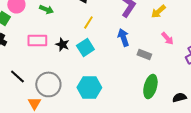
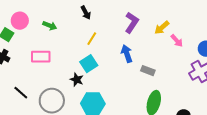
pink arrow: (167, 38) -> (177, 41), moved
black star: (62, 44) -> (77, 80), moved

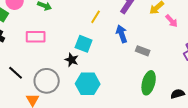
yellow line: (92, 39) -> (96, 17), moved
cyan square: (89, 64) -> (84, 44), turned -36

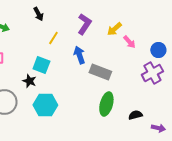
gray rectangle: (143, 51) -> (100, 72), size x1.5

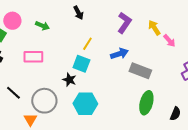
yellow arrow: (114, 29) -> (154, 28), turned 98
yellow line: (53, 38) -> (87, 44), moved
blue arrow: (79, 55) -> (119, 54), turned 90
black semicircle: (135, 115) -> (175, 114), turned 128

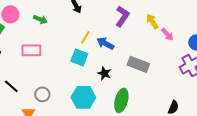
blue arrow: (119, 54) -> (105, 43), moved, turned -132
black star: (69, 80) -> (104, 73), moved
gray circle: (44, 101) -> (42, 94), size x0.6
green ellipse: (146, 103) -> (121, 100), moved

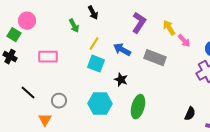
green arrow: (40, 19) -> (74, 26), moved, turned 40
yellow line: (85, 37) -> (94, 44), moved
gray rectangle: (138, 64) -> (155, 58), moved

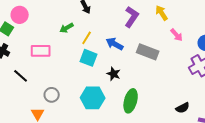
green arrow: (74, 26) -> (67, 28), moved, turned 88
yellow arrow: (169, 28) -> (162, 13), moved
black line: (28, 93) -> (21, 76), moved
black semicircle: (190, 114) -> (183, 108), turned 40

